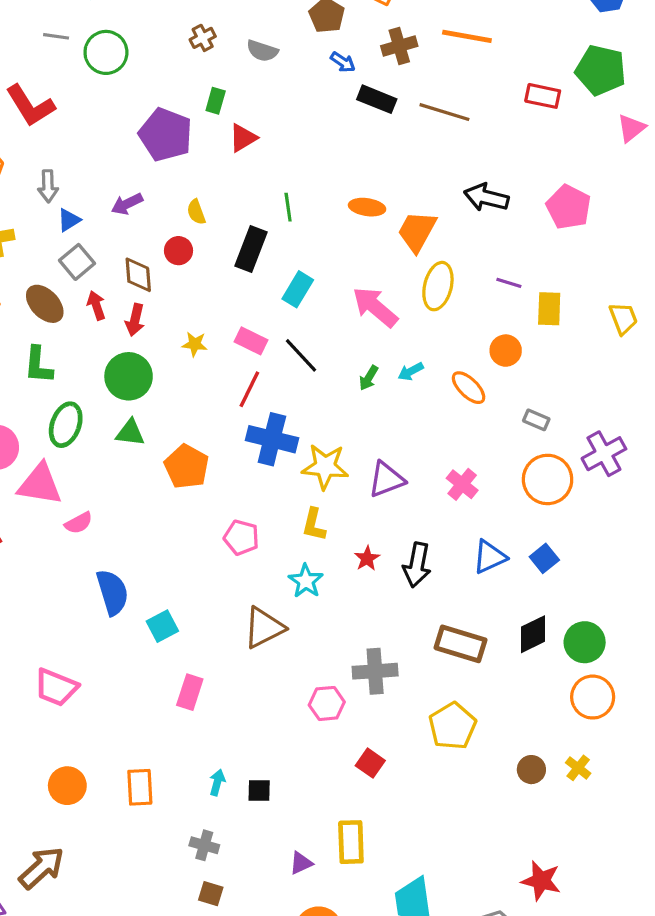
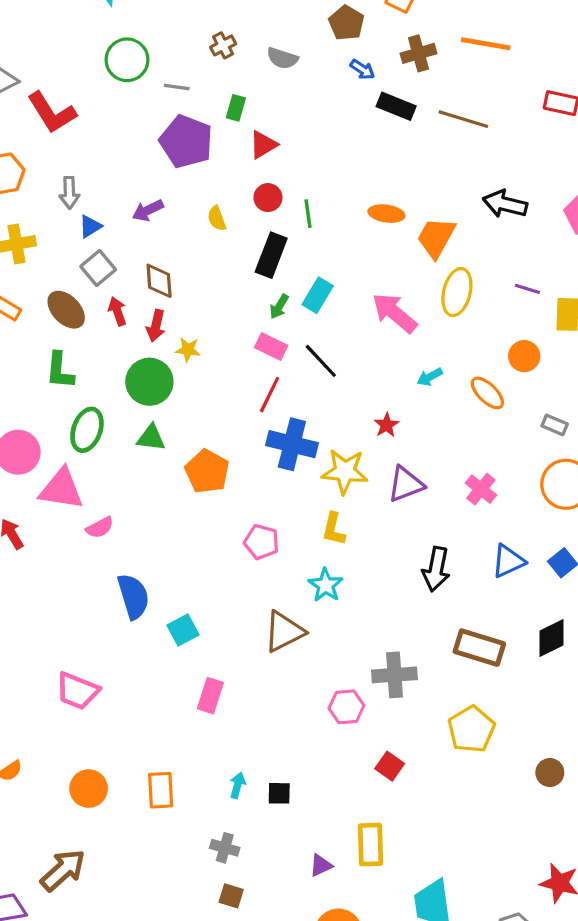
gray line: (56, 36) -> (177, 87), moved
red circle: (179, 251) -> (268, 198), moved
yellow star: (195, 344) -> (188, 350), moved
green arrow: (369, 378) -> (279, 306), moved
red star: (367, 558) -> (386, 425), moved

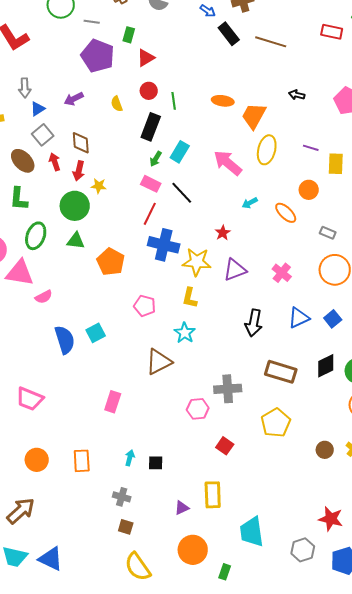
black rectangle: (396, 106) -> (229, 34), turned 30
black arrow: (505, 204) -> (297, 95), size x0.6
cyan square: (183, 630) -> (96, 333), moved

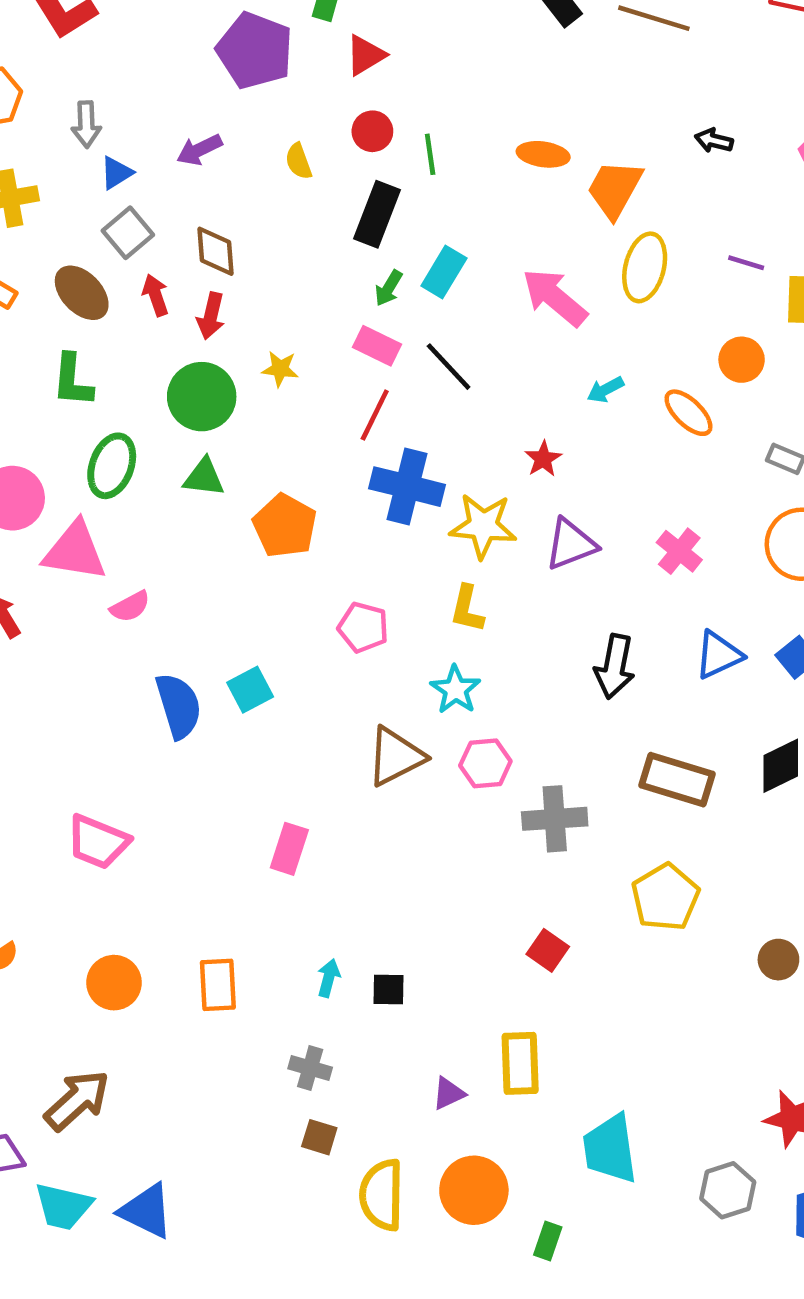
yellow star: (99, 186) -> (280, 369), moved
pink hexagon: (198, 409) -> (485, 763), moved
yellow semicircle: (138, 567) -> (382, 1195), moved, turned 36

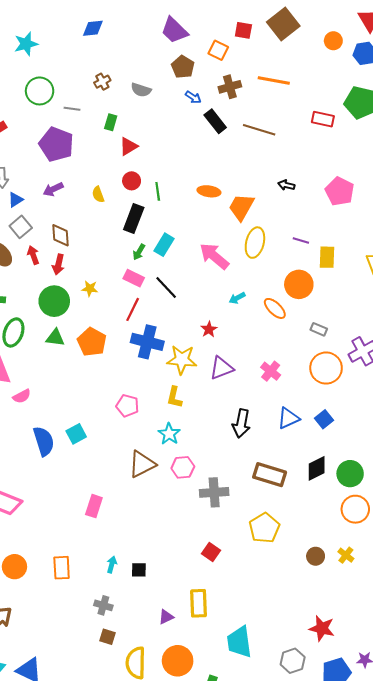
purple pentagon: (255, 51) -> (56, 144), moved
orange circle: (742, 360) -> (299, 284), size x1.4
orange pentagon: (285, 526) -> (92, 342), moved

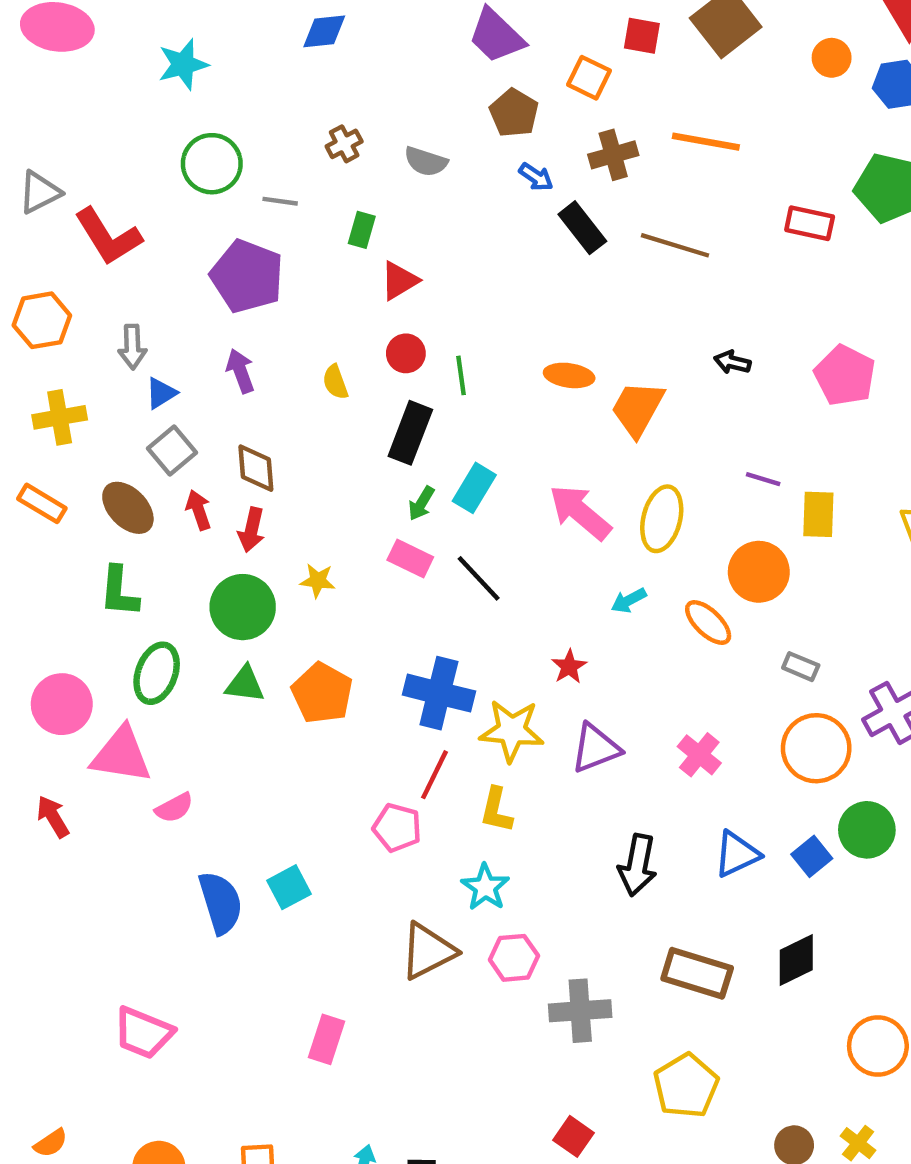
purple arrow: (53, 189) -> (240, 371), turned 96
yellow ellipse: (255, 243) -> (662, 519), moved
red line: (133, 309) -> (435, 775), moved
green circle: (350, 474) -> (867, 830), moved

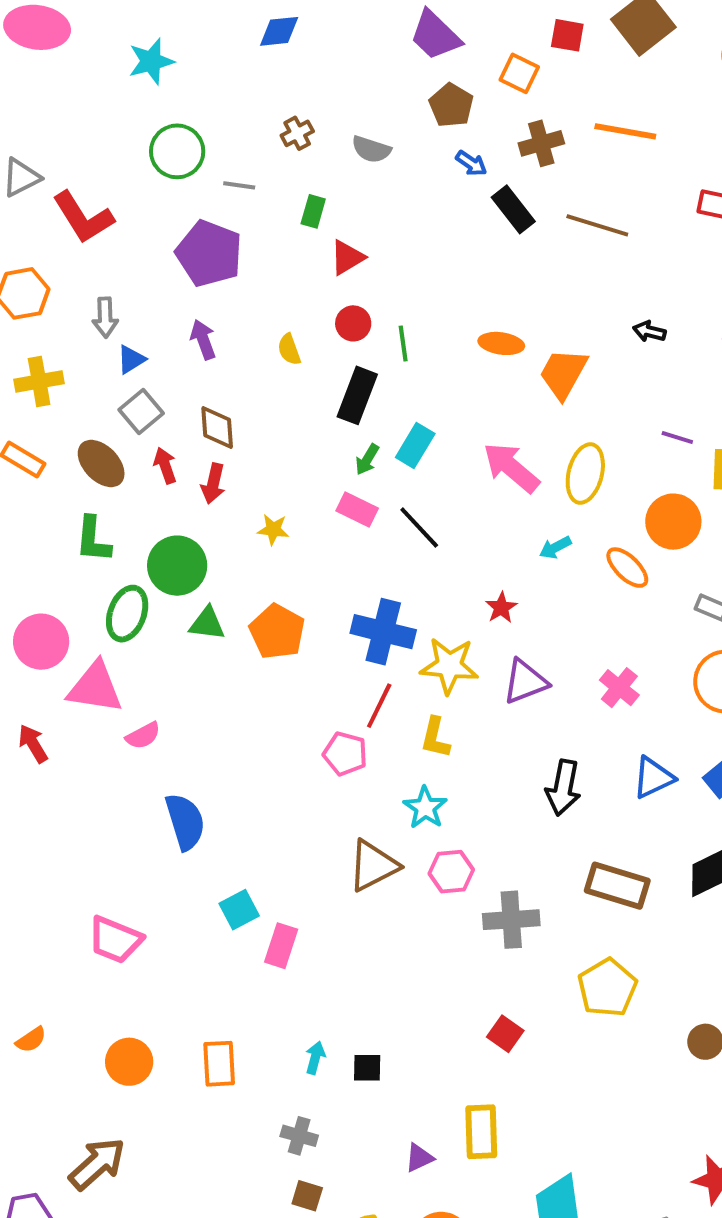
green circle: (243, 607) -> (177, 566), moved
cyan square: (289, 887) -> (239, 910), moved

